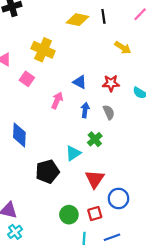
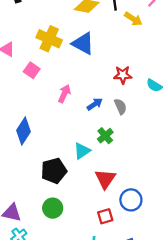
yellow arrow: (123, 48) -> (133, 19), moved
blue triangle: (80, 82) -> (83, 43), moved, size x1.5
blue arrow: (85, 110) -> (95, 104), turned 48
blue diamond: (19, 135) -> (23, 131), turned 30
green circle: (69, 215) -> (53, 208), moved

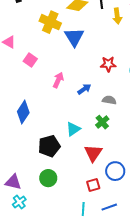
yellow arrow: (133, 19) -> (117, 16), turned 49
yellow cross: (49, 39) -> (50, 22), moved
blue triangle: (83, 43) -> (74, 37), turned 30
gray semicircle: (120, 106) -> (109, 100), moved, turned -56
green cross: (105, 136) -> (102, 122), moved

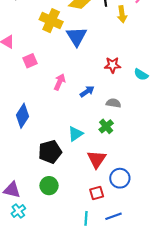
pink square: (30, 60) -> (30, 61), turned 32

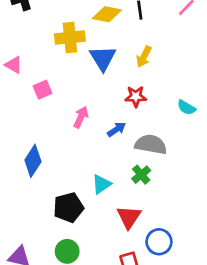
yellow arrow: (122, 14) -> (144, 57), moved, turned 35
yellow cross: (51, 21) -> (70, 38), turned -30
red star: (112, 65) -> (136, 96), moved
gray semicircle: (114, 103) -> (151, 144), size x1.6

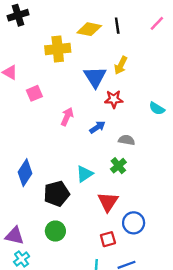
blue triangle: (103, 58) -> (95, 77), moved
gray semicircle: (151, 144) -> (127, 140), size x0.6
blue diamond: (33, 161) -> (25, 173), moved

